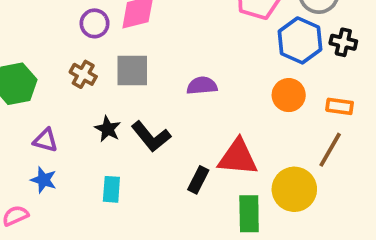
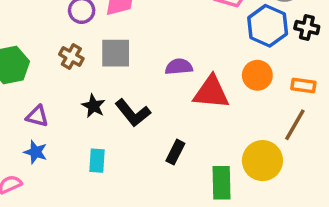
red triangle: (238, 157) -> (211, 92), moved

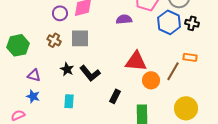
purple semicircle: (179, 67) -> (124, 19), moved
orange circle: (257, 75) -> (151, 80), moved
brown line: (295, 125) -> (173, 71), moved
yellow circle: (262, 161) -> (186, 108), moved

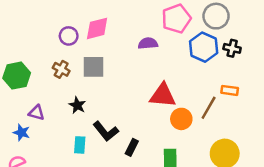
black L-shape: (90, 73) -> (106, 131), moved
blue star: (33, 96) -> (22, 133), moved
black rectangle: (115, 96) -> (132, 147), moved

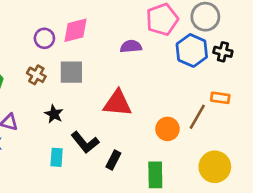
red triangle: (163, 95) -> (117, 103), moved

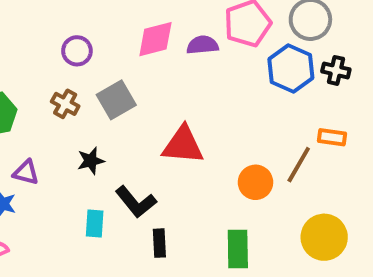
pink diamond: (76, 30) -> (155, 39), moved
purple semicircle: (131, 46) -> (203, 45), moved
gray square: (71, 72) -> (116, 100), turned -30
black star: (54, 114) -> (91, 161), turned 30
black rectangle: (113, 160) -> (159, 243), moved, turned -30

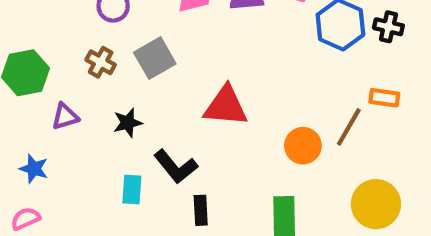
purple triangle: (26, 172) -> (65, 116), moved, turned -32

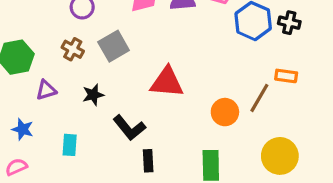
cyan rectangle: (132, 189) -> (70, 145), moved

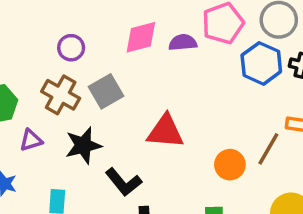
brown cross: (73, 49) -> (61, 95), size x1.5
black star: (93, 95) -> (83, 145), size x1.5

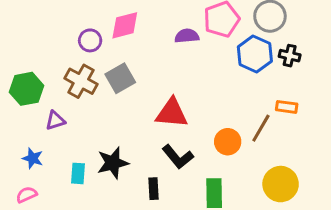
pink diamond: (141, 37) -> (125, 25), moved
black star: (83, 145) -> (113, 163), moved
black L-shape: (123, 182) -> (178, 157), moved

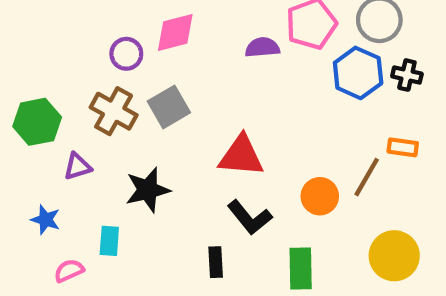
black star: (113, 163) -> (148, 190), moved
pink semicircle: (27, 195) -> (69, 271), moved

